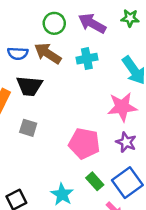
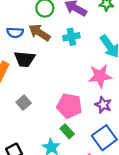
gray square: (28, 128) -> (24, 103), moved, turned 32
green rectangle: (95, 181) -> (67, 131), moved

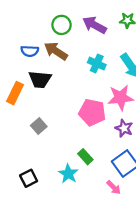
cyan cross: (71, 37) -> (97, 64), moved, turned 35
pink pentagon: (69, 106) -> (92, 112), moved

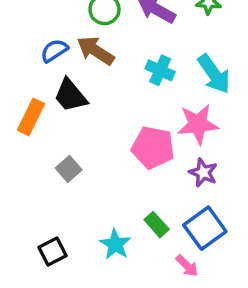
blue semicircle: (30, 51) -> (54, 51), turned 144
black trapezoid: (40, 79) -> (70, 95), turned 45
green rectangle: (85, 157) -> (157, 225), moved

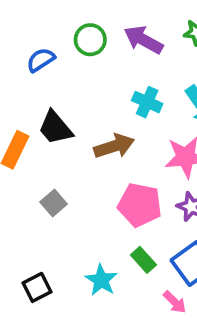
blue semicircle: (54, 51) -> (41, 60), moved
brown arrow: (96, 51) -> (114, 146), moved, turned 129
pink pentagon: (153, 147) -> (140, 205), moved

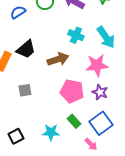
black trapezoid: (55, 128) -> (26, 49), turned -90
gray square: (54, 203) -> (25, 90), turned 32
cyan star: (101, 280) -> (51, 132), turned -30

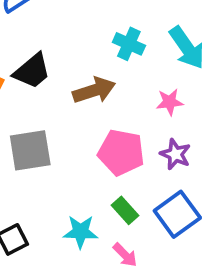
pink star: (97, 65) -> (170, 102), size x0.6
gray square: (25, 90) -> (30, 150), size x1.6
pink arrow: (91, 144) -> (125, 255), moved

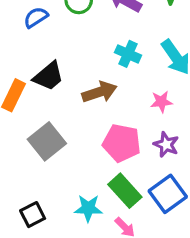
gray square: (30, 150) -> (47, 141), turned -30
green rectangle: (125, 210) -> (125, 191), size x1.5

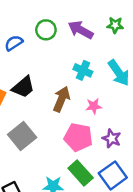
brown arrow: (99, 92) -> (61, 99), turned -50
pink star: (161, 102) -> (94, 106), moved

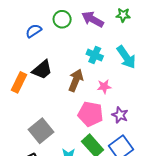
gray square: (22, 136) -> (41, 131), moved

